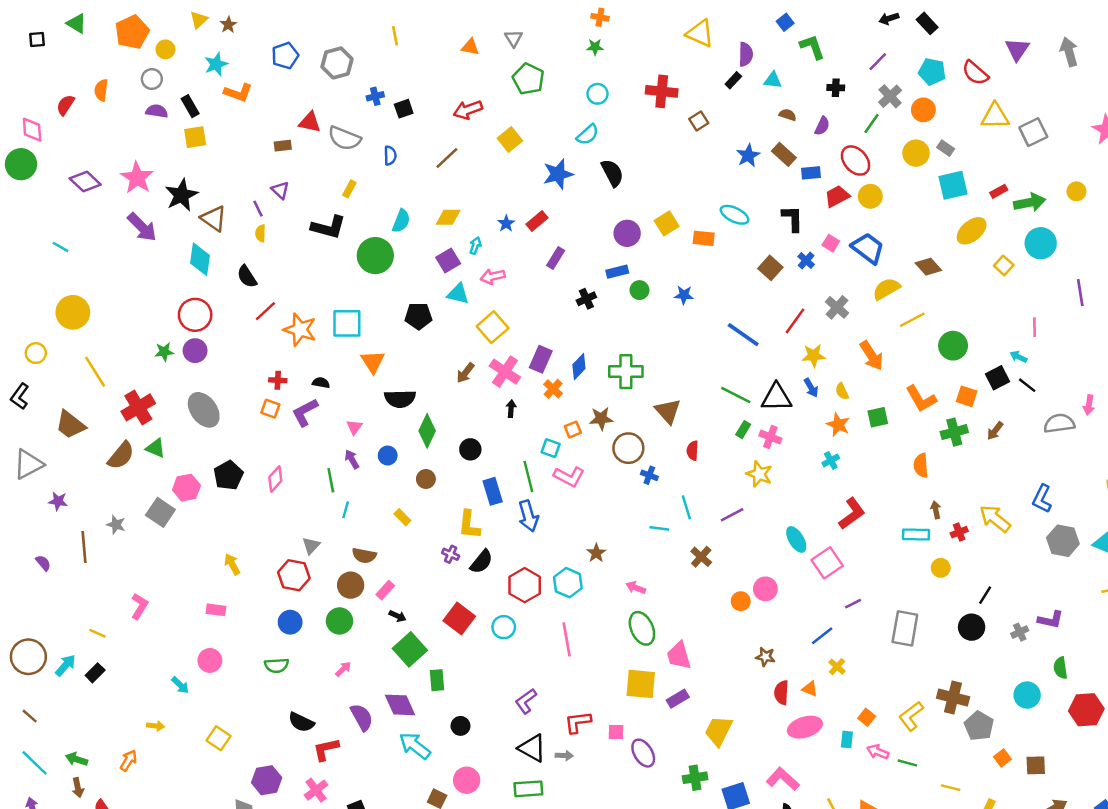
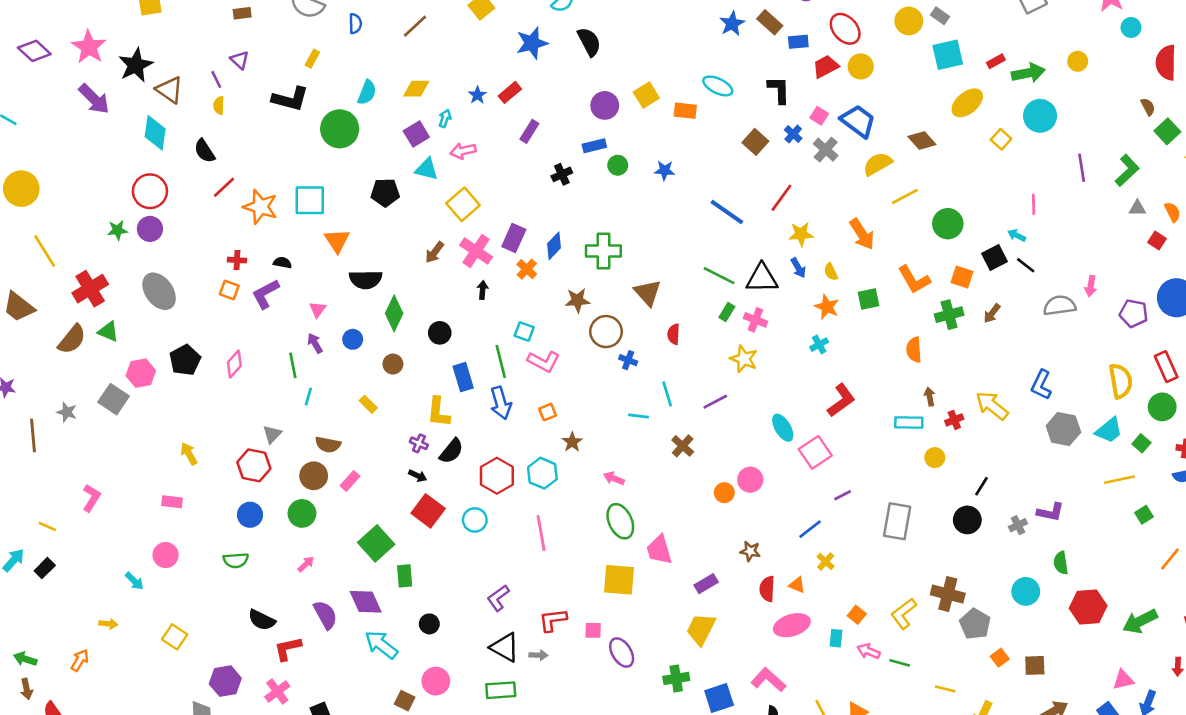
gray cross: (837, 307) -> (826, 150), moved
orange square: (573, 430) -> (548, 412), moved
black arrow: (398, 616) -> (418, 476), moved
purple rectangle: (678, 699) -> (706, 584), moved

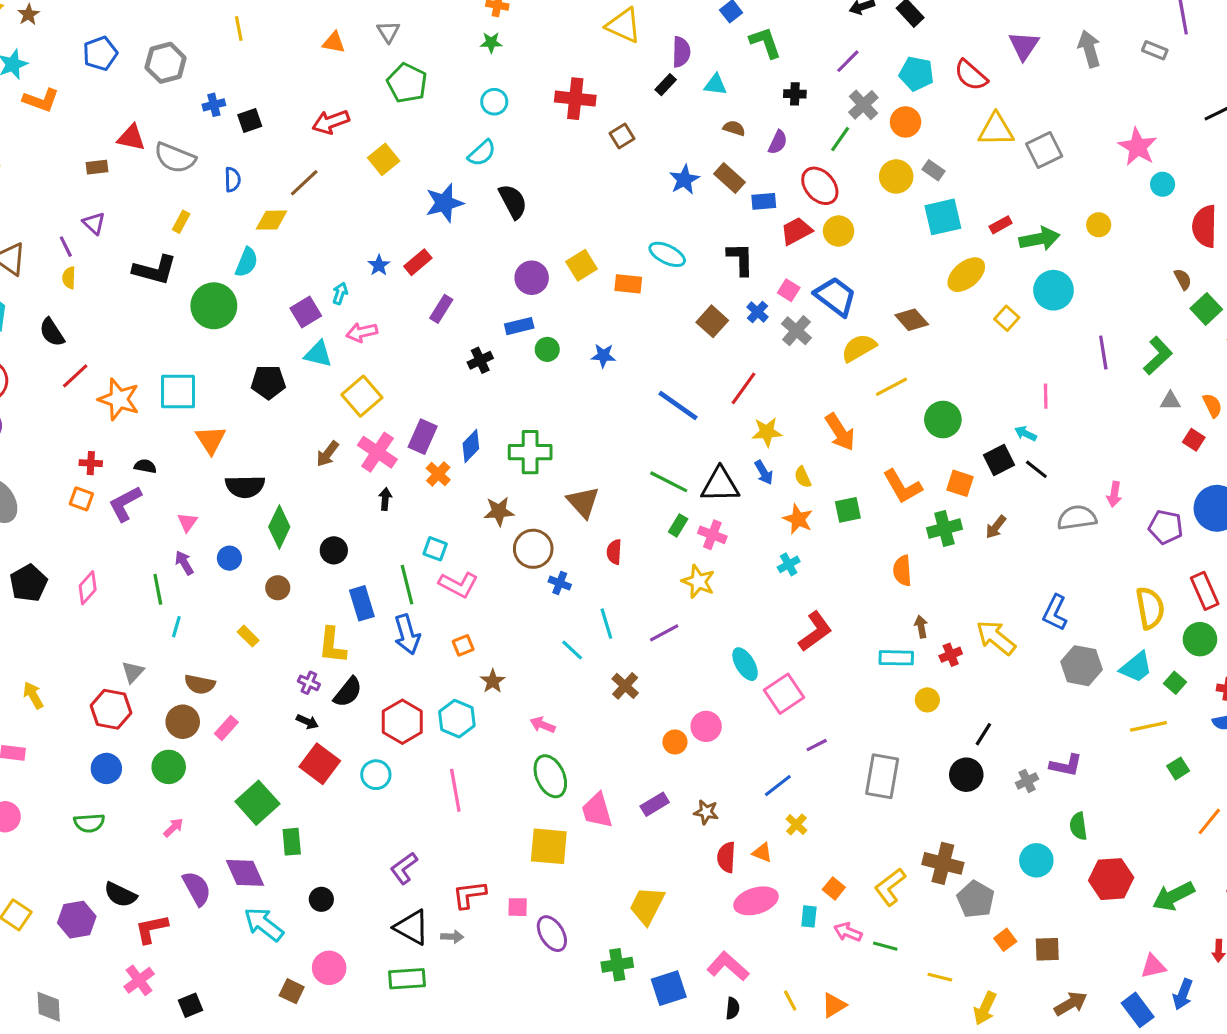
yellow diamond: (416, 89) -> (271, 220), moved
cyan line: (639, 416) -> (572, 650), turned 36
purple rectangle: (706, 584) -> (655, 804), moved
purple hexagon: (225, 681) -> (77, 920), moved

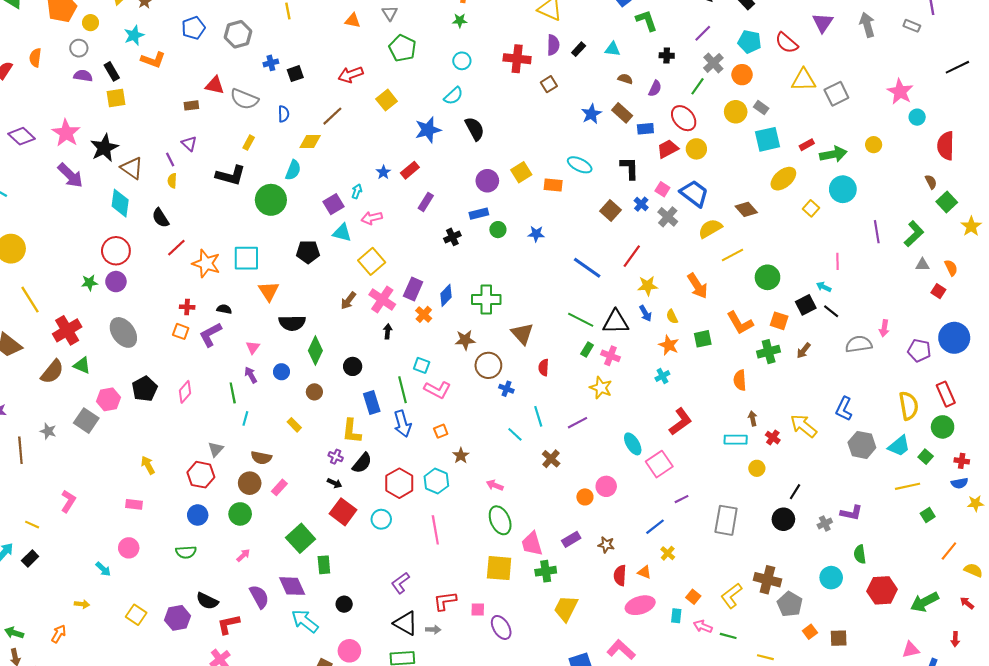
purple semicircle: (681, 52) -> (553, 45), moved
red cross: (951, 655) -> (773, 438), turned -32
green cross: (617, 965) -> (546, 571), moved

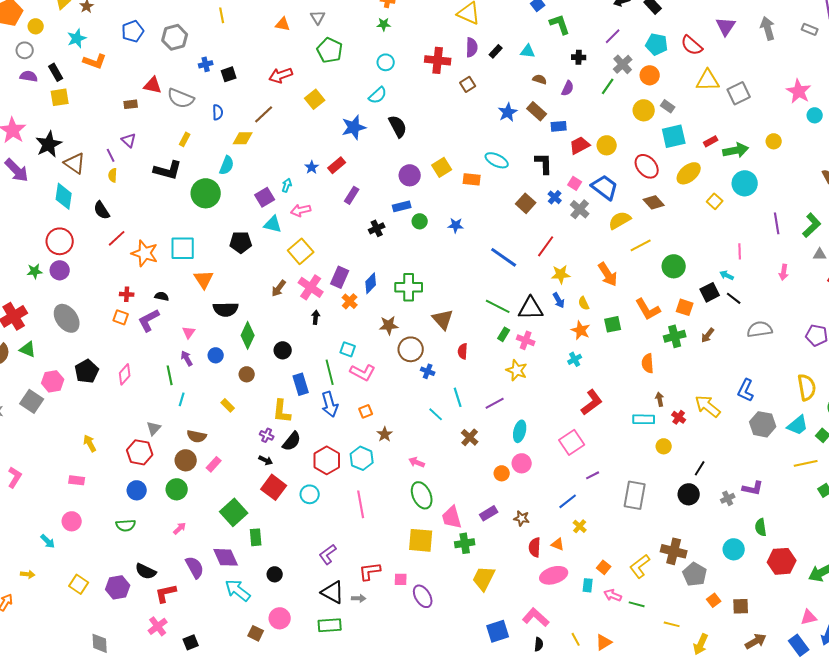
red ellipse: (684, 118) -> (647, 166), moved
pink arrow: (884, 328) -> (784, 272), moved
cyan ellipse: (633, 444) -> (520, 431), moved, turned 45

